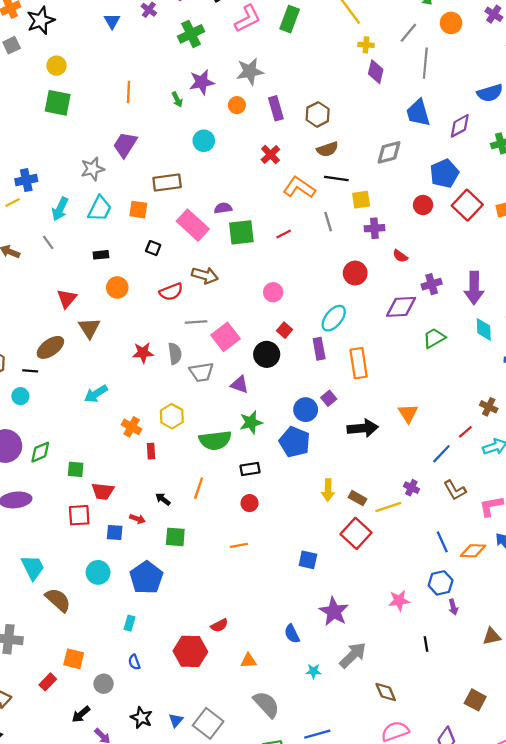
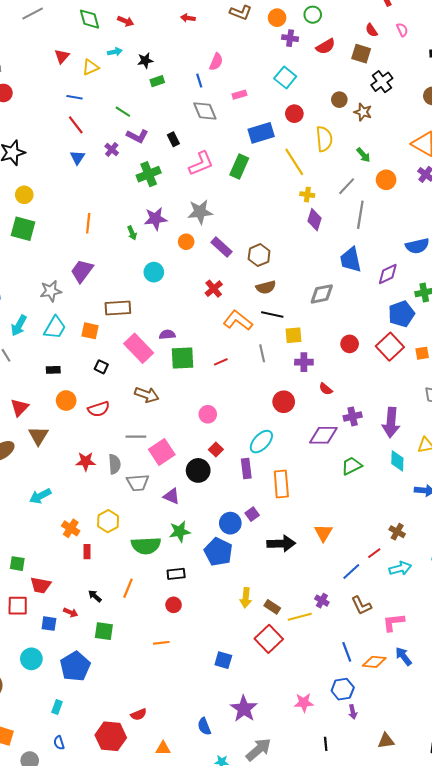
purple rectangle: (276, 108) -> (221, 247), turned -35
blue pentagon: (444, 173) -> (401, 314), moved
red semicircle: (171, 292) -> (99, 409), moved

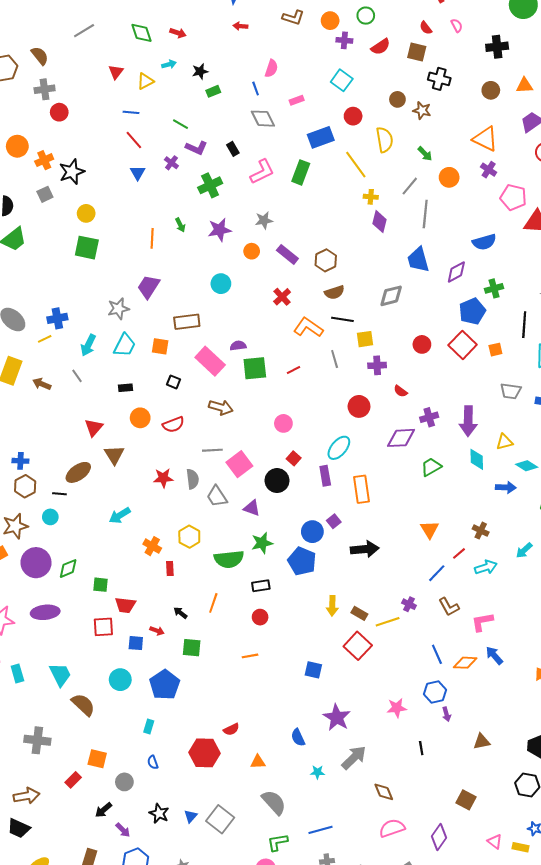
black cross: (382, 82) -> (439, 79), turned -35
gray star: (200, 212) -> (264, 220), size x0.7
green arrow: (132, 233) -> (180, 225), moved
gray trapezoid: (138, 483) -> (217, 496), turned 65
orange triangle: (323, 533) -> (430, 530), moved

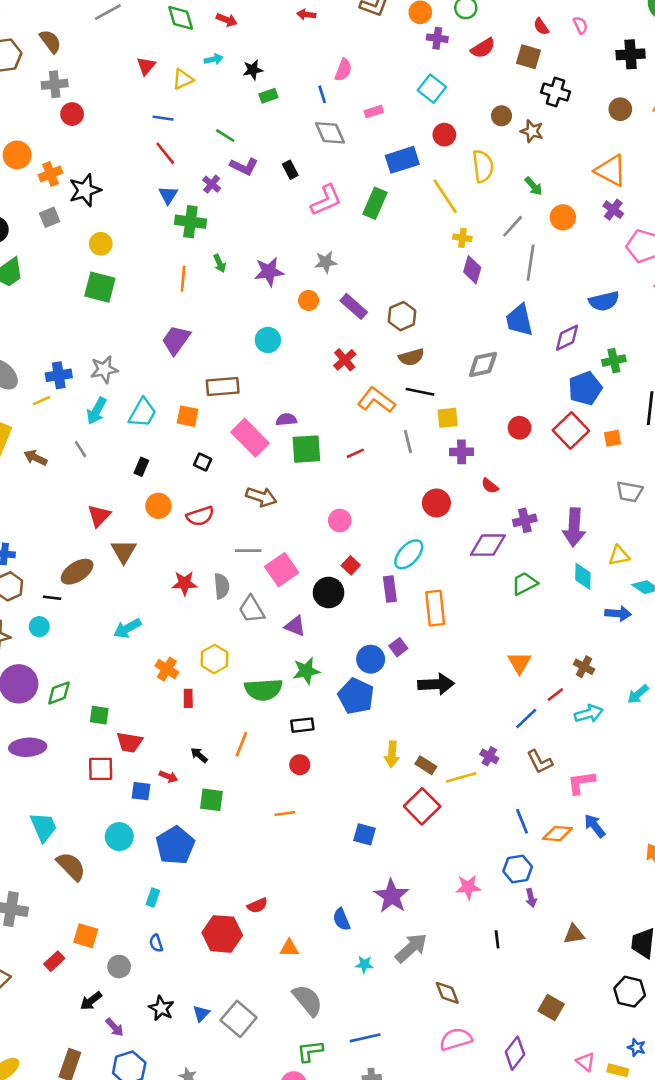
green cross: (210, 185) -> (190, 222), moved, turned 30
gray star: (118, 309) -> (104, 369), moved
black rectangle: (125, 388) -> (141, 467), turned -64

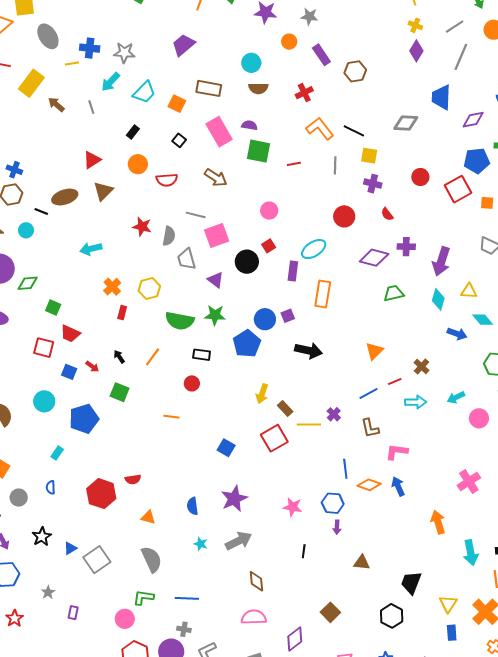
brown semicircle: (411, 357) -> (258, 88), moved

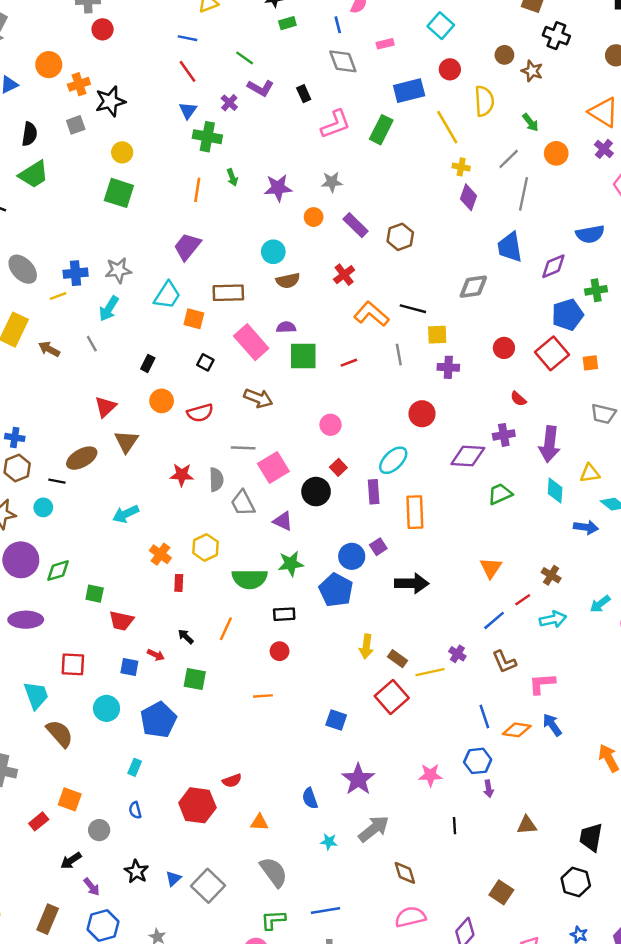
cyan trapezoid: (144, 92) -> (167, 295), moved
red semicircle: (387, 214) -> (518, 399), moved
red square: (44, 348) -> (73, 664), moved

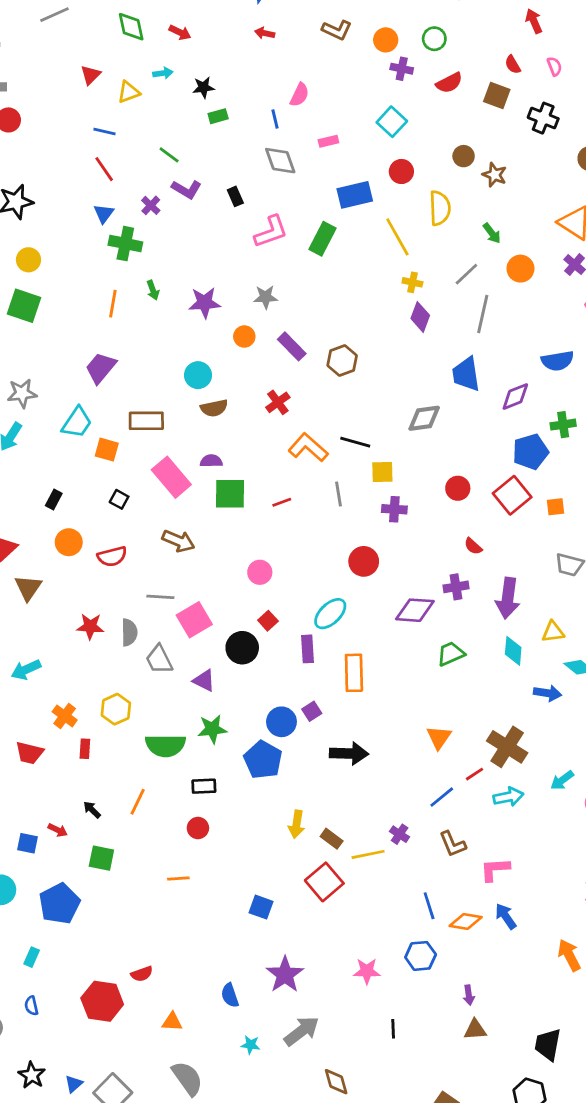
black cross: (556, 36) -> (543, 118), moved
brown cross: (551, 575) -> (507, 747), size x1.8
red trapezoid: (121, 621) -> (29, 753), moved
purple arrow: (489, 789) -> (469, 995), moved

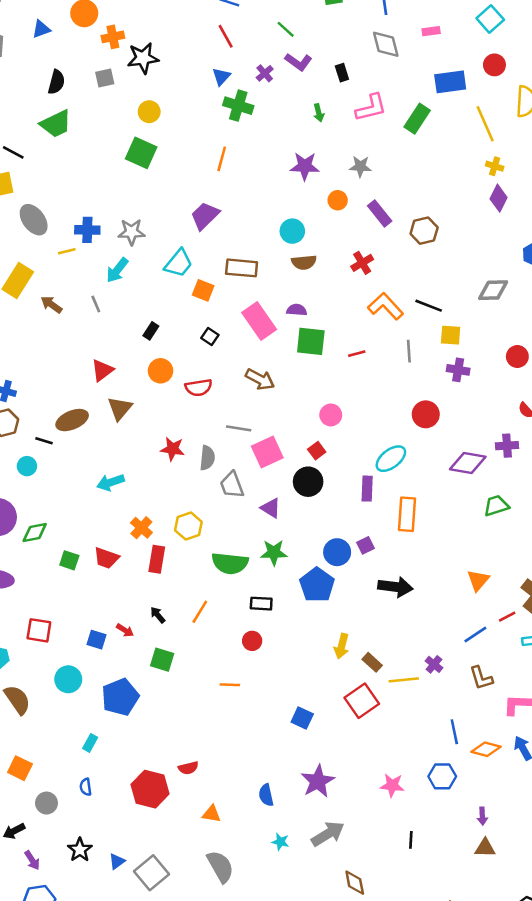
green arrow: (153, 290) -> (319, 113), moved
red square: (268, 621) -> (317, 451), moved
red rectangle: (85, 749) -> (157, 559), size x1.5

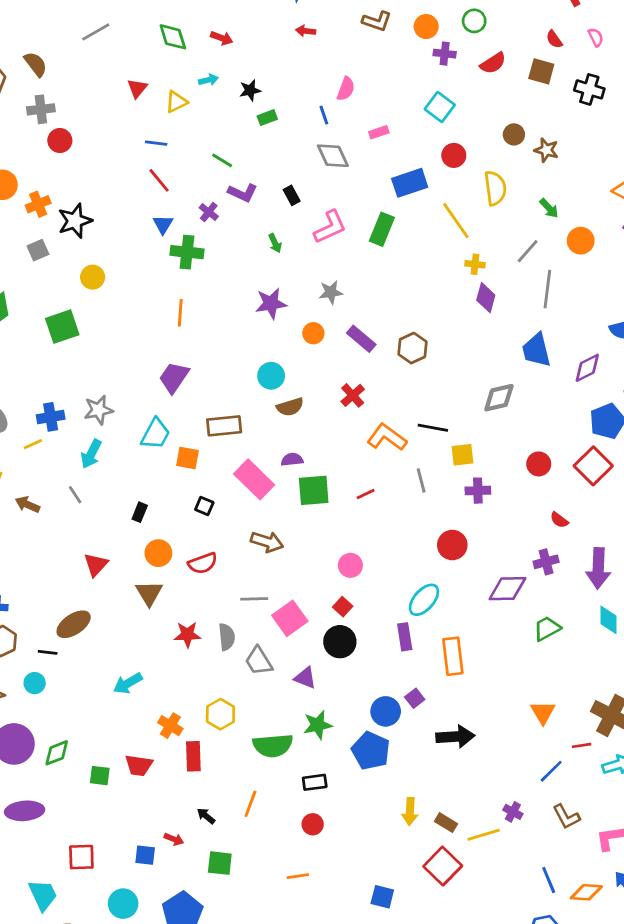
green square: (141, 153) -> (62, 327), moved, turned -32
brown triangle: (120, 408) -> (149, 593), moved
red line: (507, 617) -> (582, 745), turned 30

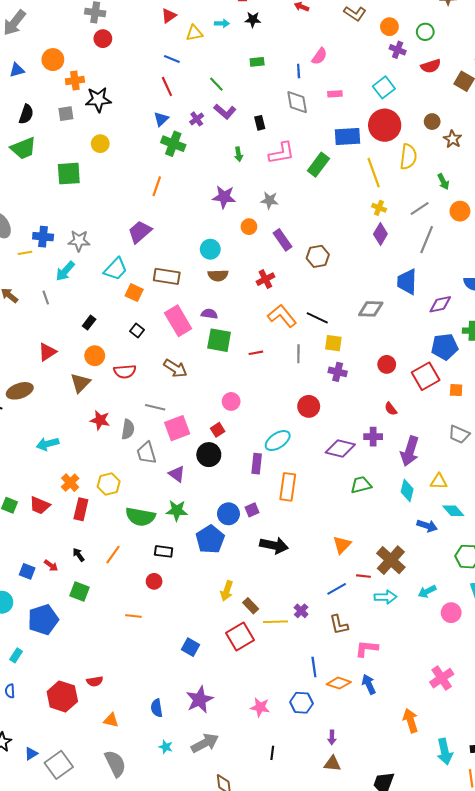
black star: (250, 90) -> (253, 20), moved
red circle: (454, 155) -> (385, 125), size x1.8

